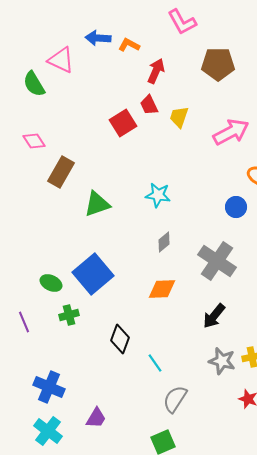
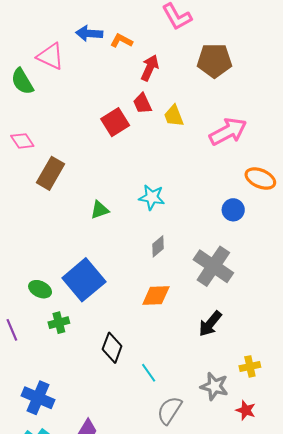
yellow trapezoid: (179, 117) -> (174, 116), turned -40
green triangle: (97, 204) -> (100, 210), moved, size x0.7
gray star: (222, 361) -> (214, 386), moved

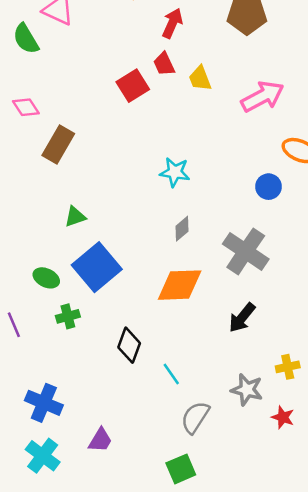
green triangle: (100, 210) -> (75, 217), moved
orange diamond: (156, 295) -> (180, 285), size x1.4

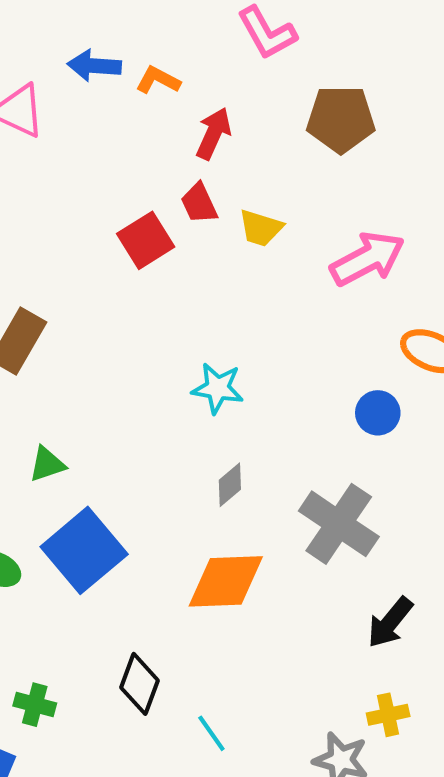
yellow trapezoid: (200, 78) -> (261, 228), turned -52
green cross: (68, 316) -> (35, 705), moved, turned 30
black arrow: (242, 318) -> (390, 622), moved
yellow cross: (288, 367) -> (388, 715), moved

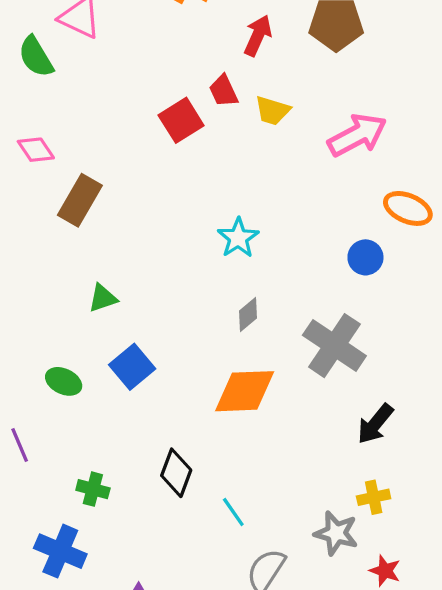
red arrow: (213, 133) -> (258, 35), moved
cyan star: (218, 388) -> (238, 238), turned 30
blue square: (84, 550) -> (132, 367), size x0.7

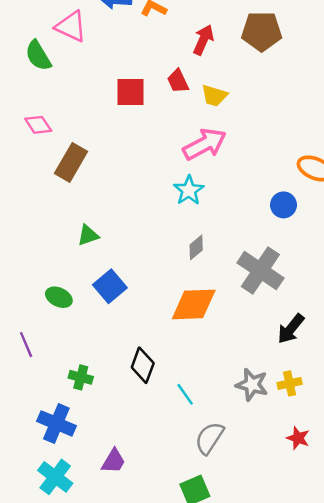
red square: (181, 120) -> (131, 92), moved, turned 32
pink arrow: (357, 135) -> (205, 144), moved
gray star: (336, 533) -> (252, 385), moved

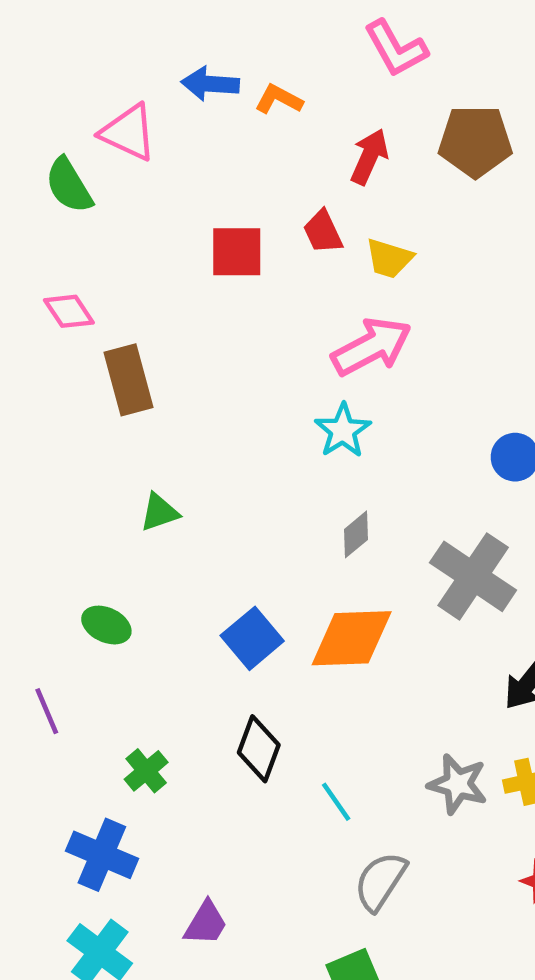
brown rectangle: (71, 162) -> (128, 380), turned -45
blue square: (110, 286) -> (252, 638), moved
green cross: (81, 377) -> (146, 771), turned 35

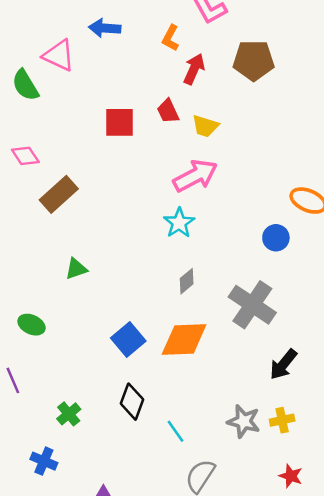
orange L-shape: (279, 99) -> (170, 38), moved, turned -90
brown rectangle: (128, 380) -> (59, 194), turned 63
green ellipse: (106, 625) -> (32, 325), moved
blue cross: (102, 855) -> (44, 461), size x0.7

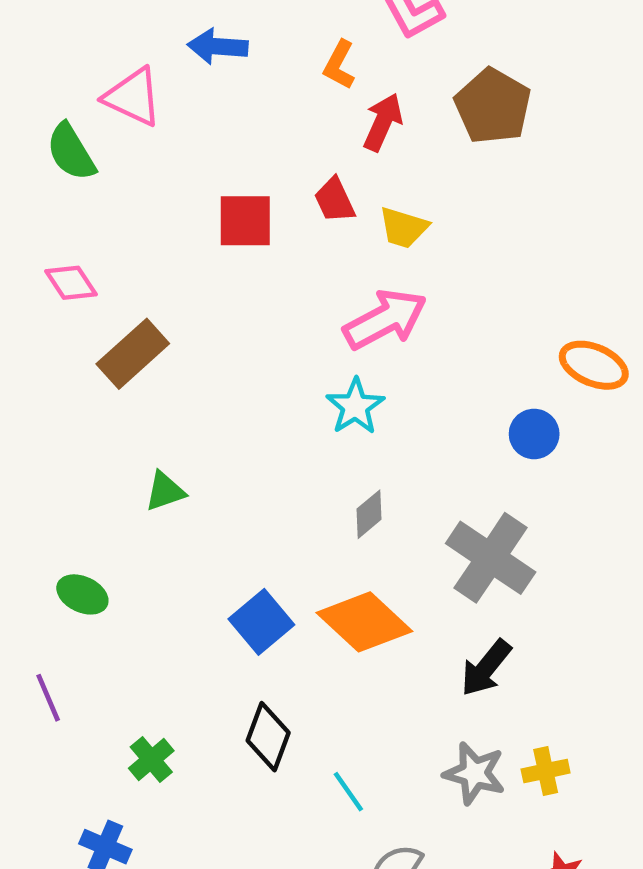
brown pentagon: (254, 60) -> (493, 106), turned 30
orange diamond: (184, 339) -> (364, 622), turned 45
black arrow: (283, 364) -> (486, 668), moved

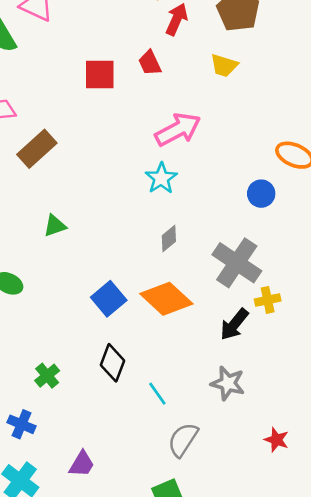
yellow trapezoid: (403, 228) -> (224, 65), moved
yellow cross: (546, 771) -> (268, 300), moved

